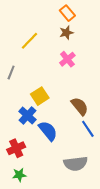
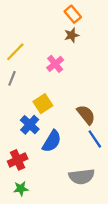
yellow line: (30, 41) -> (15, 52), moved
pink cross: (67, 59) -> (55, 64), moved
blue semicircle: (48, 131) -> (52, 141), turned 70

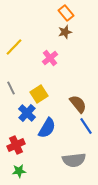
gray line: (12, 78) -> (11, 88), moved, turned -48

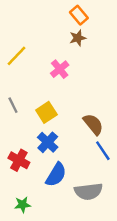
blue cross: (27, 113) -> (48, 142), moved
blue semicircle: (47, 128) -> (56, 175), moved
red cross: (16, 145) -> (19, 160), moved, turned -36

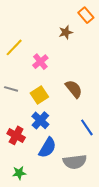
orange rectangle: (79, 15) -> (86, 15), moved
pink cross: (60, 69) -> (40, 62), moved
gray line: (13, 105) -> (11, 89), turned -48
brown semicircle: (93, 124) -> (74, 89), moved

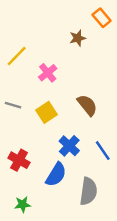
blue cross: (40, 120) -> (69, 146), moved
gray semicircle: (75, 162) -> (88, 191), turned -75

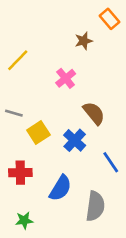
pink cross: (48, 73) -> (66, 78), moved
yellow square: (47, 112) -> (38, 133), moved
blue cross: (69, 146) -> (75, 140), moved
red cross: (19, 160) -> (20, 173), turned -30

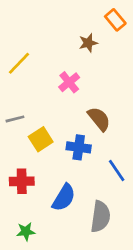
gray line: (14, 113) -> (15, 119), turned -30
blue cross: (75, 140) -> (79, 147), turned -35

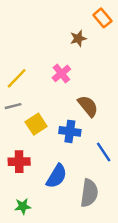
yellow line: (19, 63) -> (17, 78), moved

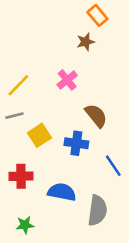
orange rectangle: (102, 18) -> (97, 15), moved
blue semicircle: (57, 176) -> (62, 192), turned -110

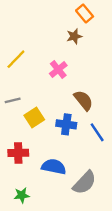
yellow line: (18, 85) -> (16, 59), moved
blue line: (113, 166) -> (97, 132), moved
gray semicircle: (97, 210) -> (85, 183), turned 35

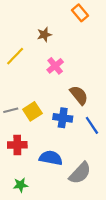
brown star: (74, 36) -> (44, 35), moved
gray line: (13, 100) -> (11, 110), moved

